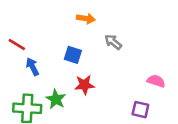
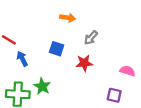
gray arrow: (113, 42) -> (91, 38), turned -88
red star: (84, 85) -> (84, 63), moved

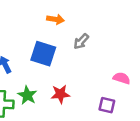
blue square: (57, 49) -> (43, 54), size x1.5
red star: (84, 63) -> (60, 94), moved

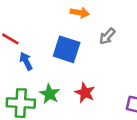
red star: (60, 94) -> (85, 93), turned 30

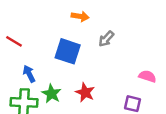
blue arrow: (26, 61) -> (29, 74), moved

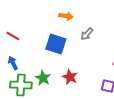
blue arrow: (29, 74) -> (13, 63), moved

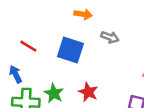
gray arrow: (87, 34) -> (110, 37), turned -112
red line: (13, 36) -> (28, 46), moved

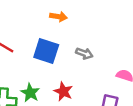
gray arrow: (110, 37) -> (84, 53), moved

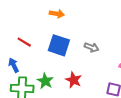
orange arrow: (58, 17) -> (57, 14), moved

